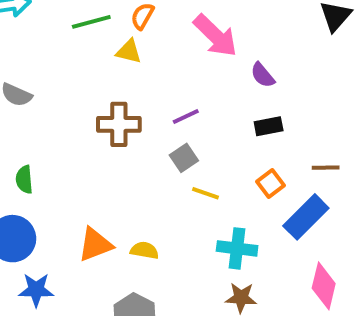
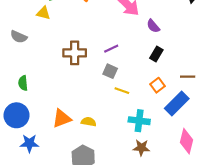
yellow triangle: (129, 51) -> (43, 13), moved
black rectangle: (269, 126) -> (156, 54), turned -48
gray square: (184, 158) -> (110, 71), turned -32

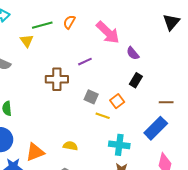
yellow triangle: (43, 13) -> (27, 41), turned 40
purple line: (111, 49) -> (85, 62), moved
orange square: (157, 85) -> (117, 101), moved
orange triangle: (62, 119) -> (35, 152), moved

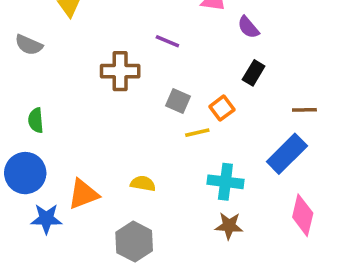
purple line: (85, 62) -> (167, 41), turned 48
yellow line: (103, 116) -> (197, 133), turned -32

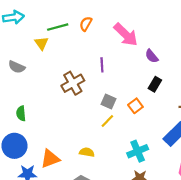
purple line: (167, 41) -> (102, 65), turned 64
brown cross: (120, 71) -> (73, 83), turned -30
yellow line: (197, 133) -> (107, 121), moved, turned -32
cyan cross: (225, 182) -> (138, 151), turned -30

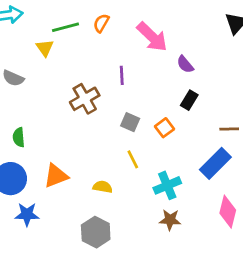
yellow line: (107, 121) -> (133, 159), moved, turned -72
orange triangle: (50, 159) -> (56, 176), moved

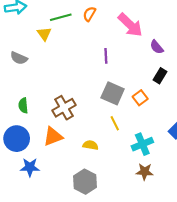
brown cross: (85, 99) -> (64, 108), moved
gray square: (130, 122) -> (113, 93), size x1.5

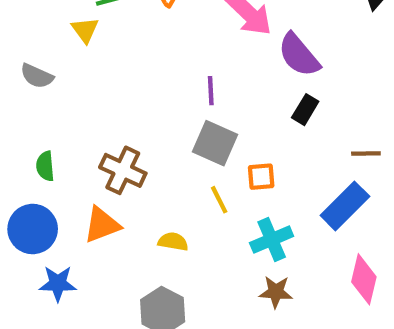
purple semicircle: (157, 47) -> (299, 55), size x1.6
purple line: (106, 56) -> (211, 91), moved
orange square: (140, 98) -> (261, 177), moved, turned 32
brown cross: (64, 108) -> (123, 170), turned -35

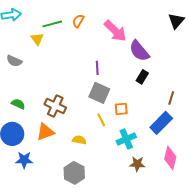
brown line: (366, 154) -> (171, 98), turned -72
green semicircle: (45, 166) -> (18, 104), turned 120
brown star: (276, 292) -> (137, 164), moved

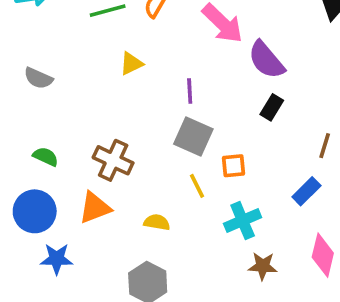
yellow triangle: (37, 39) -> (131, 64), moved, turned 40
blue rectangle: (161, 123) -> (306, 191), size x0.7

